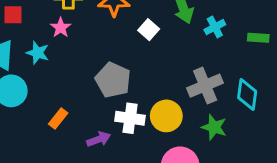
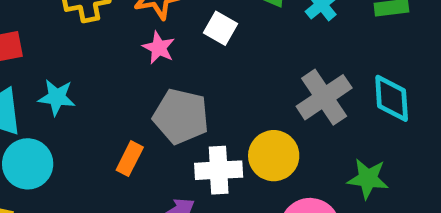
pink star: (61, 28) -> (159, 48), moved
orange rectangle: (58, 119) -> (130, 159), moved
green star: (214, 127) -> (368, 179), moved

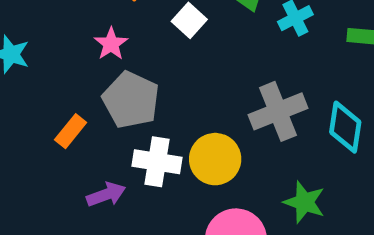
pink star: (159, 48) -> (111, 44), moved

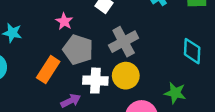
gray cross: (278, 111) -> (124, 42), moved
orange rectangle: (71, 131) -> (48, 70), size x1.5

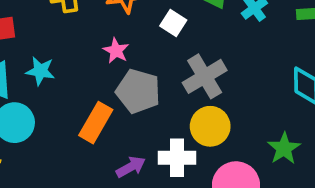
white cross: (95, 81) -> (177, 158), moved
green star: (175, 93) -> (284, 148), turned 30

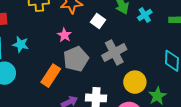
gray pentagon: (138, 91) -> (76, 59), turned 30
yellow circle: (210, 126) -> (135, 82), moved

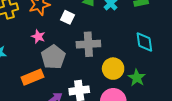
gray cross: (114, 52) -> (88, 44), turned 35
orange rectangle: (51, 76) -> (32, 77), turned 45

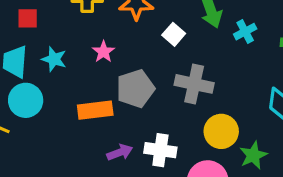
pink star: (38, 36) -> (103, 52), moved

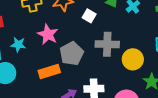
pink star: (103, 52) -> (48, 34), size x1.5
yellow circle: (221, 131) -> (133, 59), moved

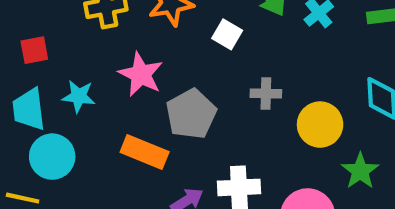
gray cross: (107, 44) -> (266, 93), size x0.6
orange rectangle: (49, 71) -> (145, 152), turned 40

